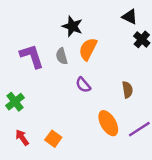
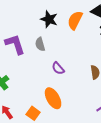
orange semicircle: (88, 49) -> (75, 20), moved
orange ellipse: (108, 123) -> (53, 98), moved

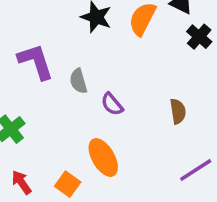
gray semicircle: (40, 44) -> (78, 81), moved

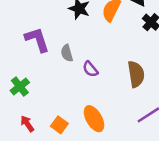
brown semicircle: (178, 111) -> (136, 74), size x1.5
orange ellipse: (103, 158) -> (94, 119), moved

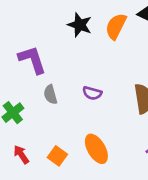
gray semicircle: (67, 53) -> (50, 95), moved
purple semicircle: (90, 69) -> (92, 93), turned -35

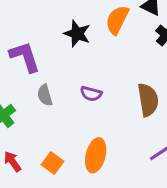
black star: (80, 25) -> (77, 34), moved
orange ellipse: (96, 149) -> (96, 155), turned 44

